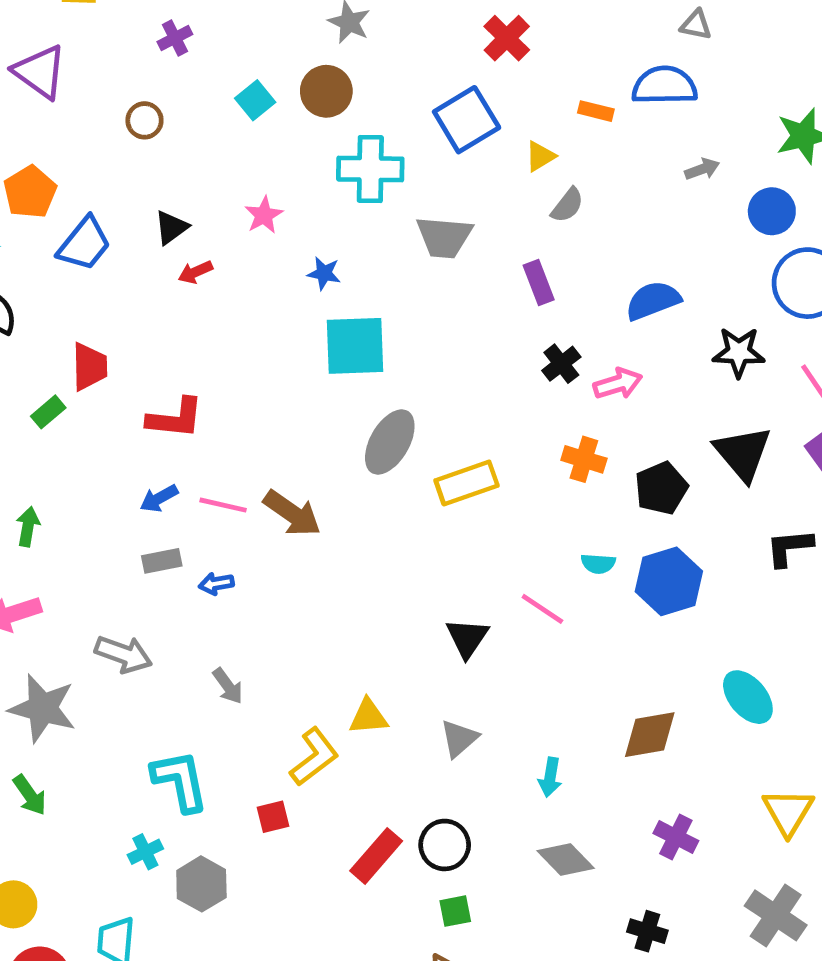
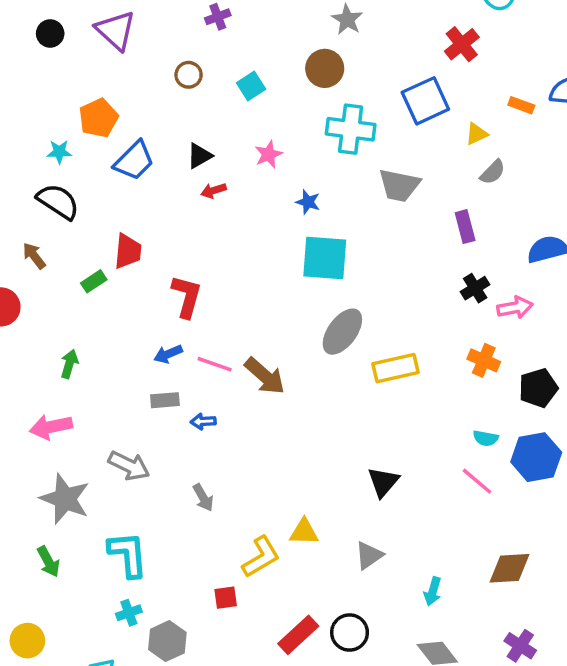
cyan square: (255, 100) -> (251, 86), moved
red L-shape: (175, 418) -> (187, 296), turned -87
pink line: (542, 609) -> (477, 481), moved
cyan L-shape: (180, 781) -> (128, 554), moved

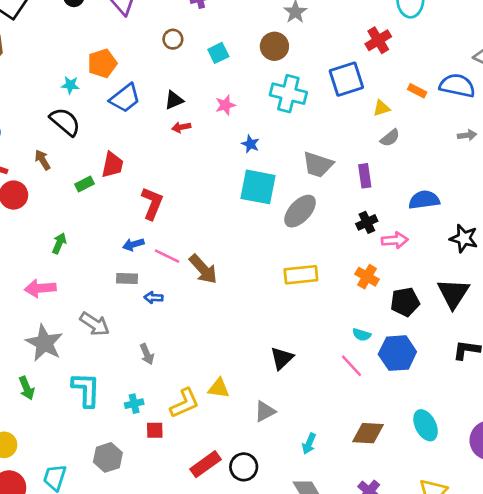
gray trapezoid: (399, 185) -> (318, 165), moved
gray ellipse: (342, 332) -> (300, 211), moved
cyan cross: (129, 613) -> (134, 404), moved

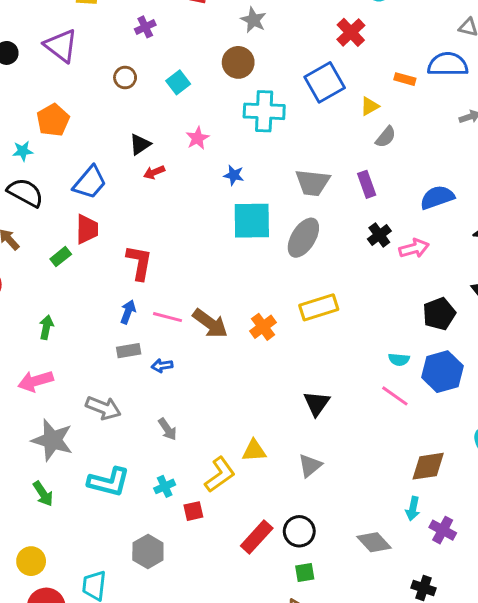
blue trapezoid: (125, 98) -> (90, 182), moved
blue arrow: (133, 244) -> (128, 312), turned 138
orange cross: (367, 277) -> (263, 327), moved, turned 35
cyan L-shape: (86, 390) -> (109, 482), turned 114
cyan arrow: (309, 444) -> (413, 509), moved

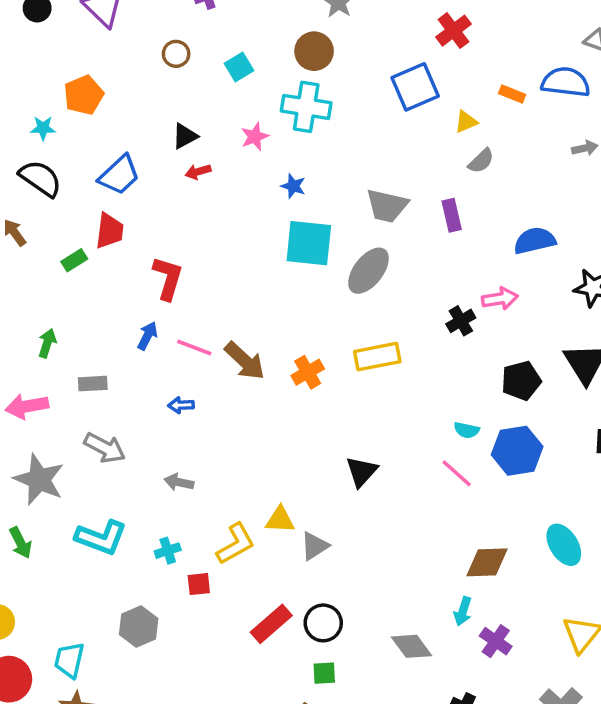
cyan cross: (264, 111) -> (306, 107), moved
black cross: (379, 235) -> (461, 321), moved
gray rectangle: (129, 351) -> (93, 384), moved
gray arrow: (168, 429) -> (179, 482), turned 130
gray triangle: (310, 466) -> (315, 546), moved

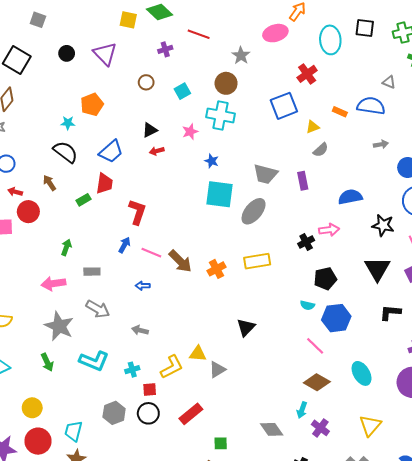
black pentagon: (521, 381) -> (325, 279), moved
pink line: (457, 473) -> (315, 346), moved
brown diamond: (487, 562) -> (317, 382), turned 30
black circle: (323, 623) -> (148, 413), moved

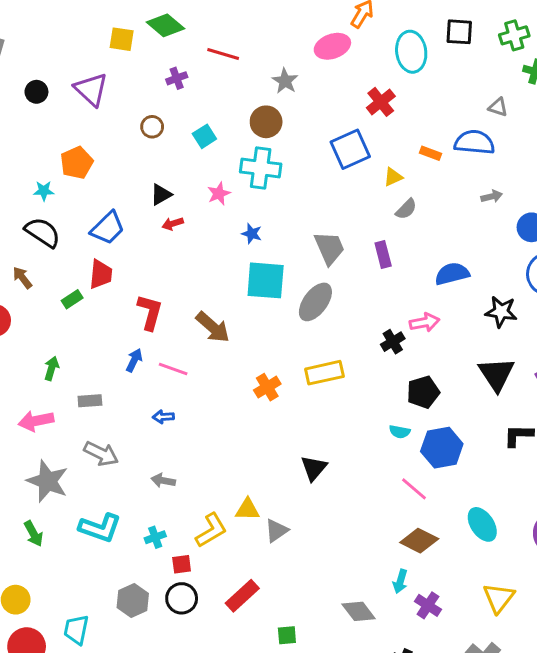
gray trapezoid: (265, 174) -> (329, 248), turned -125
brown arrow: (180, 261) -> (213, 327), moved

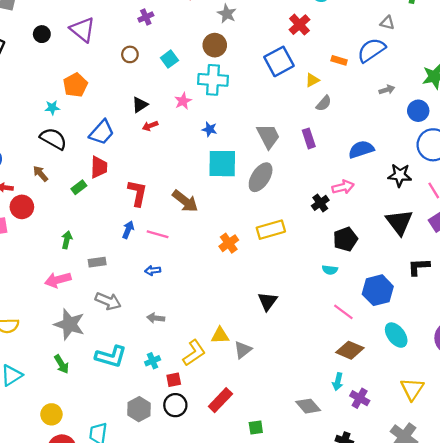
blue semicircle: (474, 142) -> (371, 50), turned -36
blue hexagon: (442, 448) -> (378, 290), moved

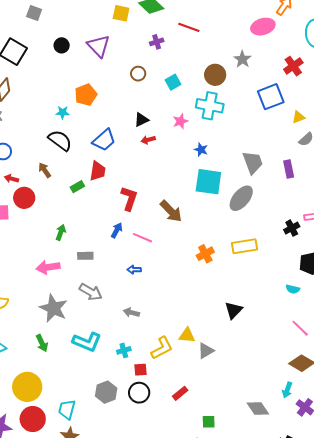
gray star: (227, 14) -> (242, 59), moved
red rectangle: (220, 400) -> (180, 393), size x0.7
yellow circle: (51, 414) -> (27, 387), size x1.5

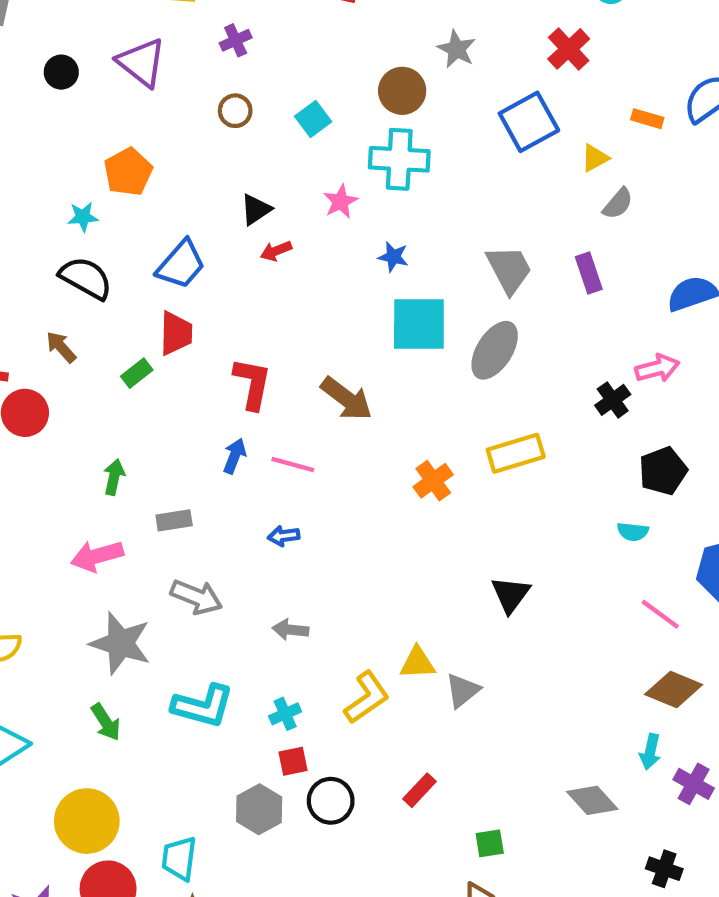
purple cross: (157, 42) -> (236, 40), moved
red square: (140, 370) -> (293, 761), moved

